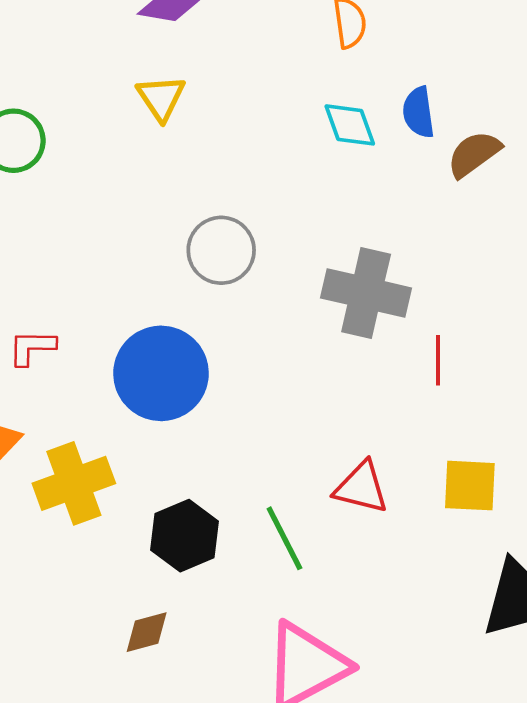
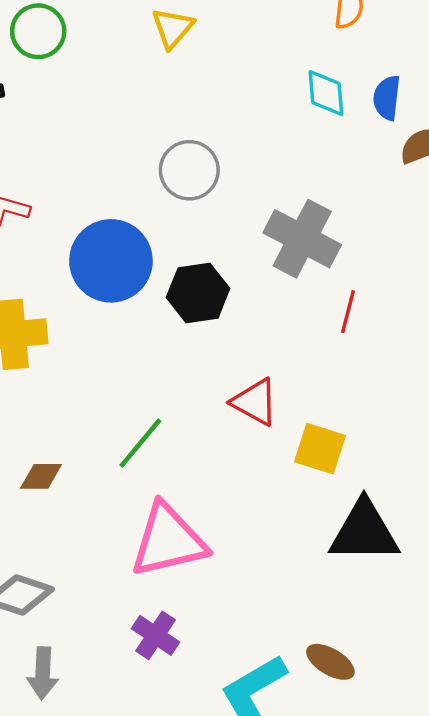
yellow square: (470, 486) -> (320, 449), moved
black hexagon: (185, 536) -> (198, 293), moved
green line: (284, 538) -> (140, 443), moved, turned 52

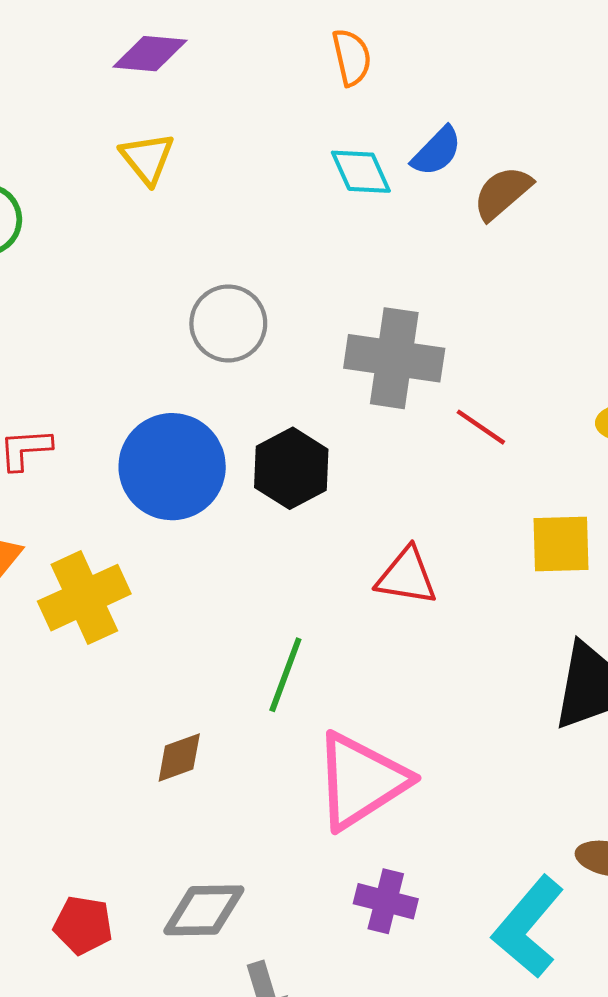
blue semicircle: (387, 98) -> (437, 151), turned -123
red line: (348, 312) -> (481, 427), turned -51
yellow square: (320, 449) -> (561, 544), moved

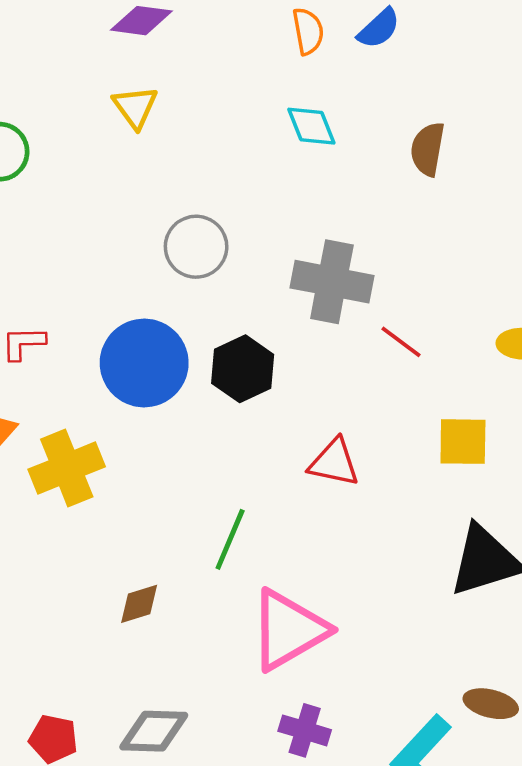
blue semicircle: (437, 151) -> (379, 28), moved
brown semicircle: (502, 193) -> (428, 149), turned -42

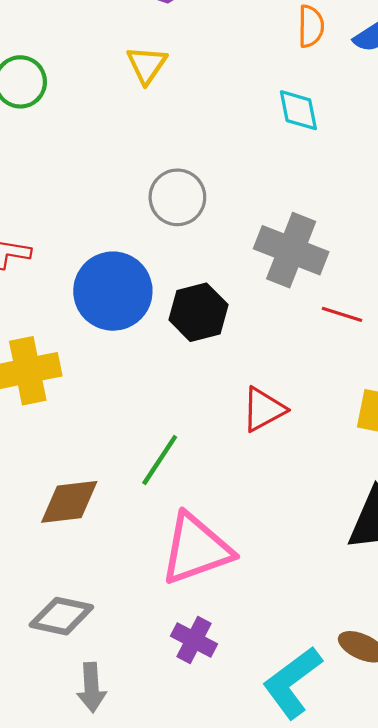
red line: (401, 342) -> (342, 314), turned -30
red triangle: (334, 462) -> (263, 409), turned -51
brown diamond: (139, 604) -> (69, 502), size x1.5

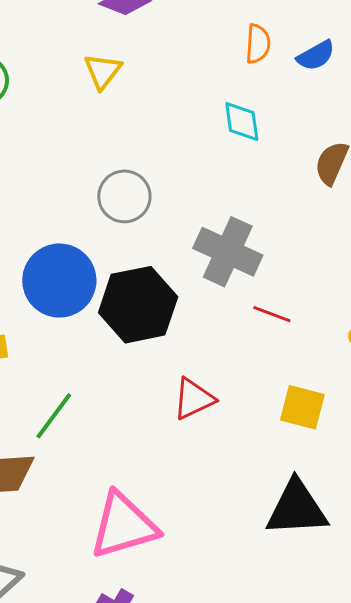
black hexagon: (198, 312) -> (138, 305), size x1.4
green line: (160, 460) -> (54, 416), moved

